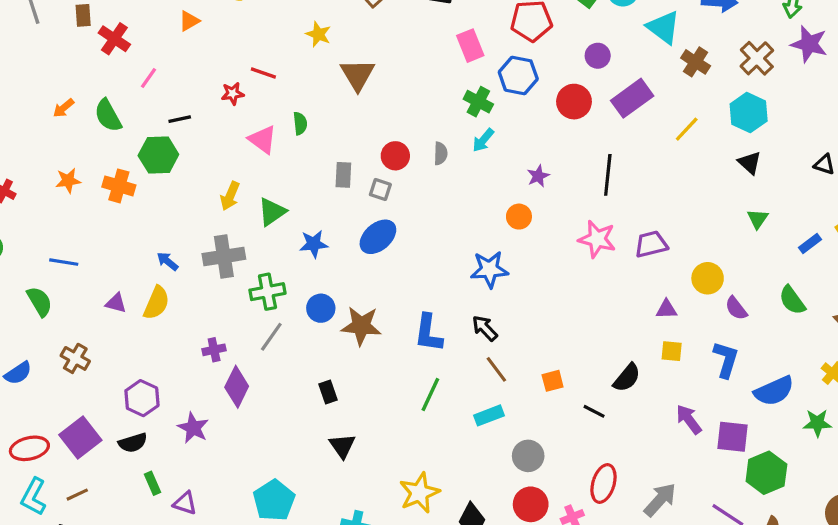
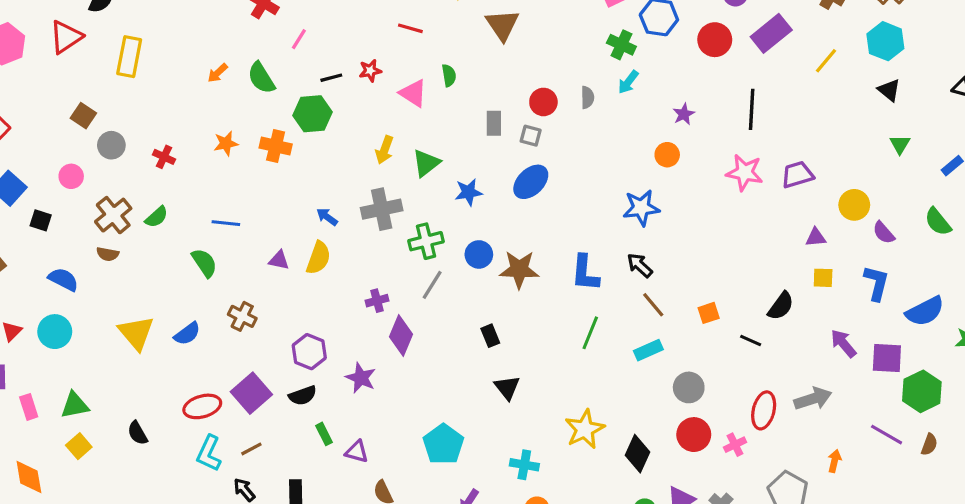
red star: (233, 93) -> (370, 71), moved
gray arrow: (660, 500) -> (813, 399), moved, turned 33

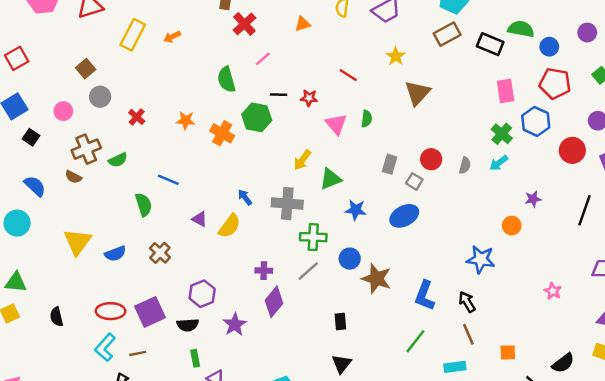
orange arrow: (218, 73) -> (172, 37), moved
pink star: (745, 173) -> (553, 291), moved, size x0.6

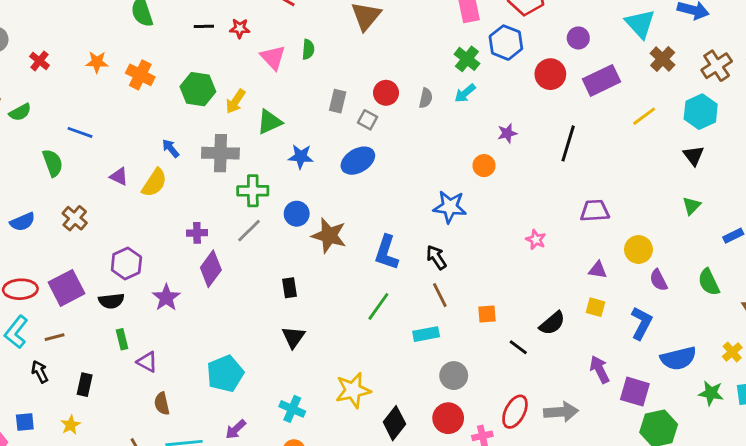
green hexagon: (257, 117) -> (198, 89), moved

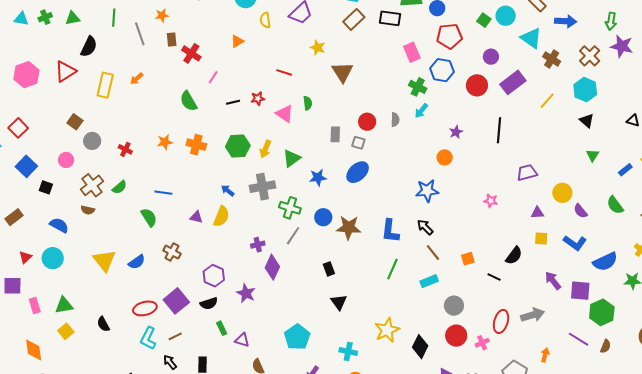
green cross: (253, 191) -> (290, 208), turned 30
blue L-shape: (641, 323) -> (575, 243), turned 110

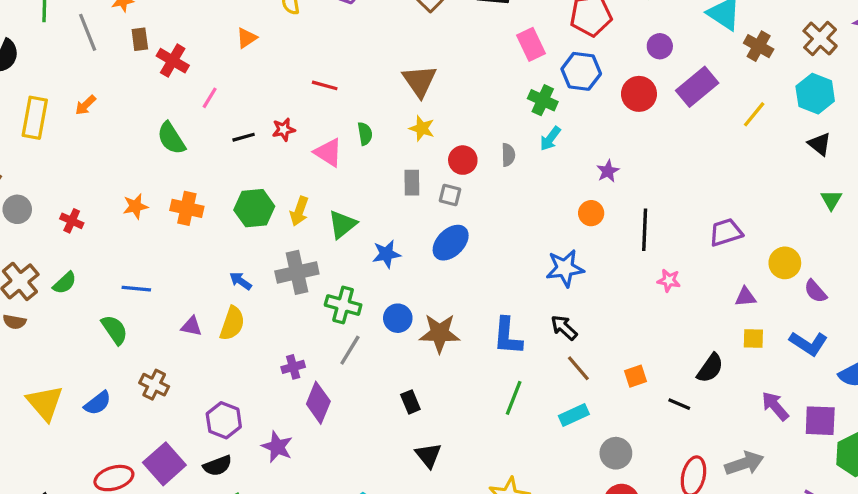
yellow star: (318, 48) -> (422, 128), moved
black line: (499, 130) -> (645, 230), moved

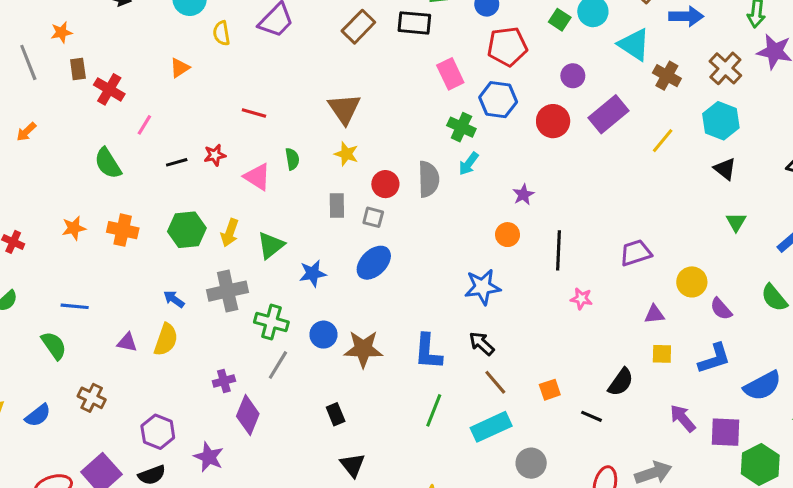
gray semicircle: (508, 155) -> (429, 179), size x1.6
blue L-shape: (809, 343) -> (714, 359), turned -51
cyan rectangle: (574, 415) -> (491, 427), size x1.4

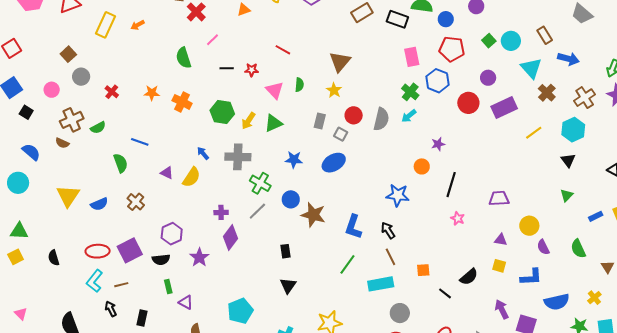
green triangle: (271, 245) -> (273, 123), moved

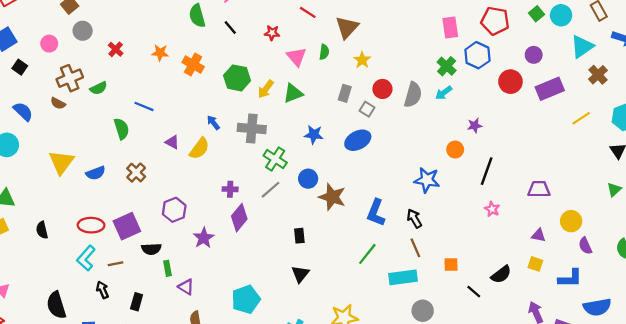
brown triangle: (340, 62) -> (347, 27), moved
black line: (227, 68) -> (230, 28), moved, turned 48
cyan triangle: (531, 68) -> (582, 47), turned 35
black semicircle: (161, 260) -> (151, 249), moved

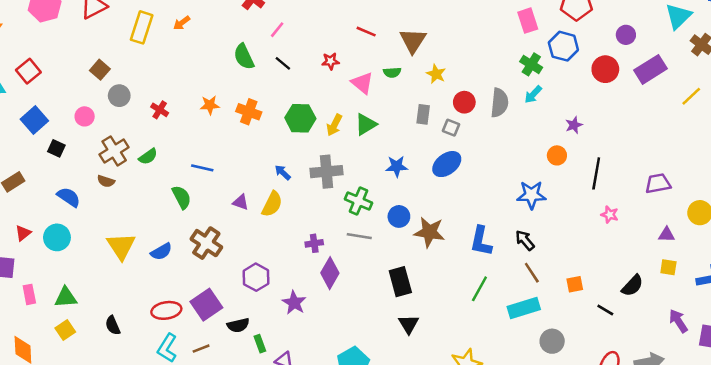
green semicircle: (324, 52) -> (392, 72), turned 88
brown cross: (136, 173) -> (206, 243), size x1.4
gray line: (270, 190) -> (359, 236), turned 60
black rectangle: (299, 236) -> (400, 282), size x1.6

